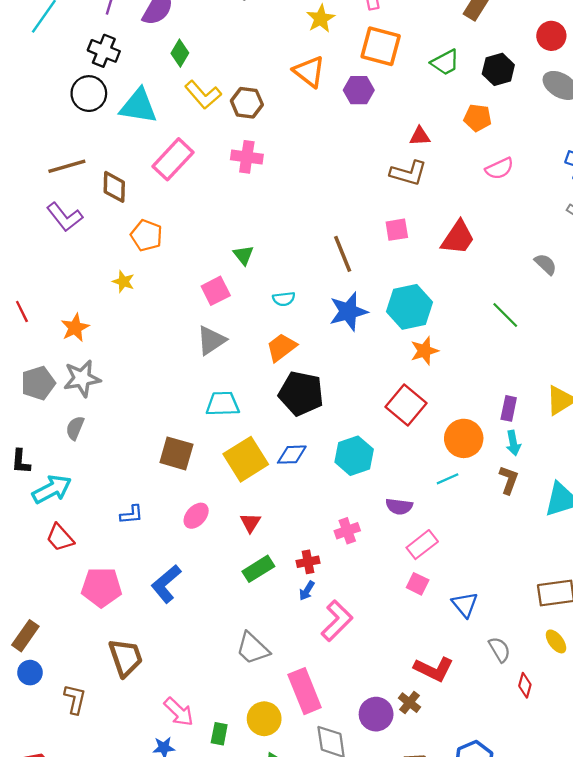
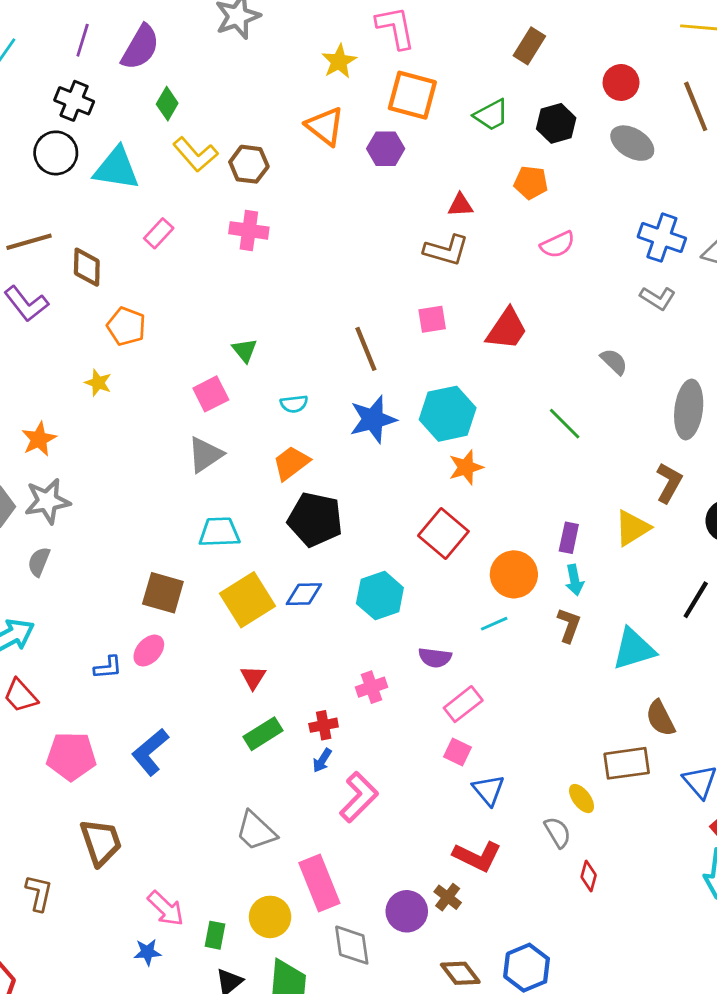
pink rectangle: (173, 159) -> (159, 233), size x0.6
pink ellipse: (196, 516) -> (149, 651), moved
blue triangle: (465, 605) -> (489, 790), moved
yellow ellipse: (556, 641) -> (582, 799), moved

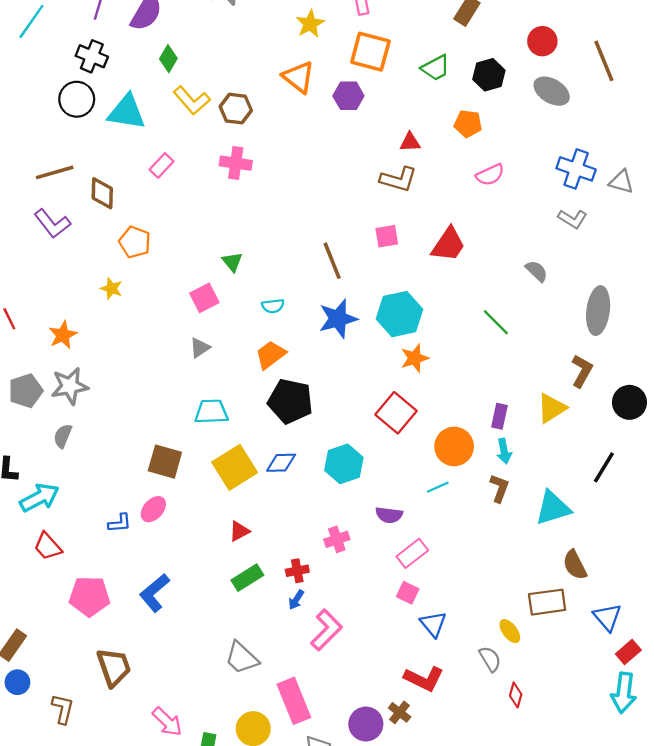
gray triangle: (205, 455) -> (200, 348), size x0.7
red triangle: (253, 677) -> (239, 531), turned 30

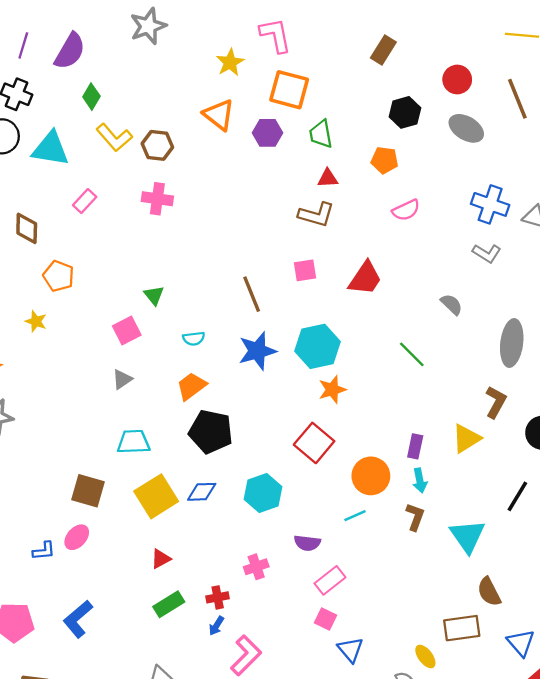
green trapezoid: (436, 68) -> (321, 134), moved, turned 108
cyan triangle: (553, 508) -> (467, 536), turned -48

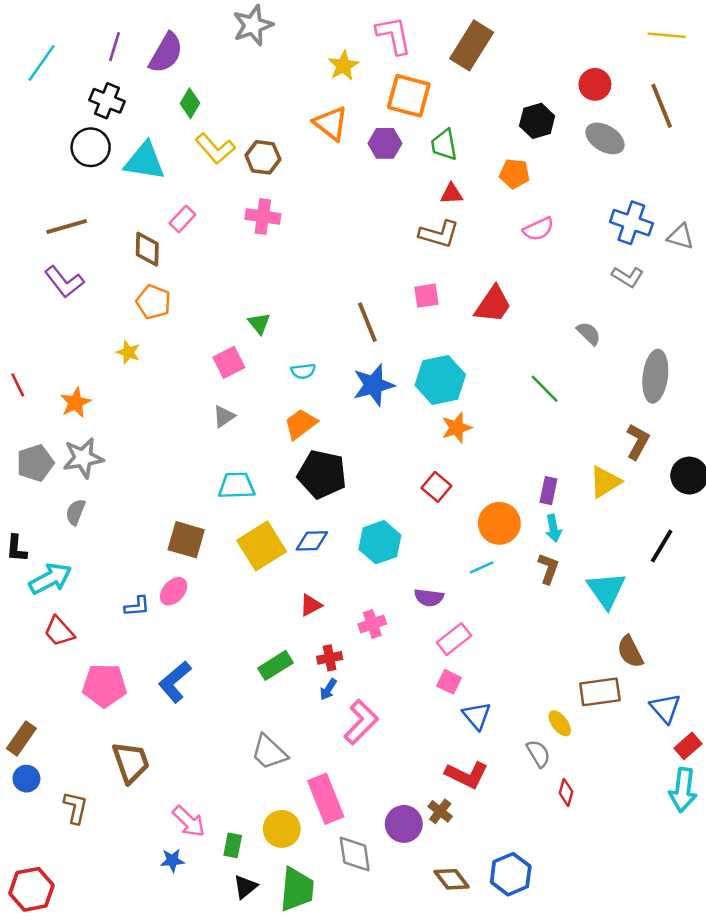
brown rectangle: (383, 50) -> (472, 45), moved, size x1.5
brown diamond: (27, 228) -> (147, 249), moved
red square: (314, 443) -> (436, 487), size x0.7
red triangle: (161, 559) -> (311, 605), moved

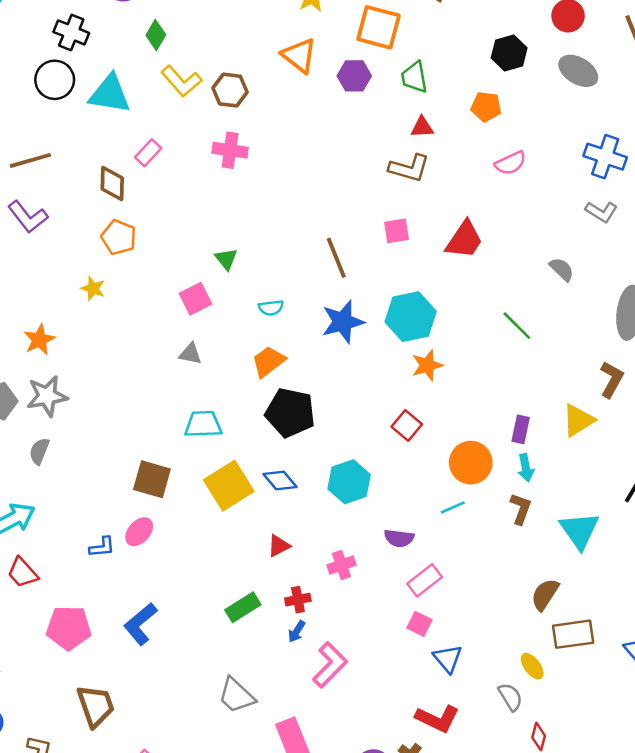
gray triangle: (224, 416) -> (190, 354), turned 45
blue diamond: (312, 541) -> (280, 481), turned 52
brown semicircle: (630, 652) -> (545, 594), moved, turned 60

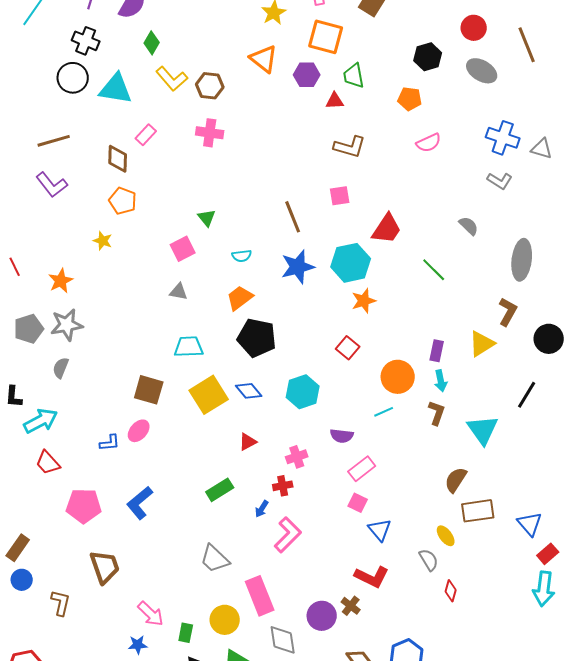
red triangle: (422, 127) -> (335, 101), moved
red trapezoid: (464, 240) -> (387, 229), moved
red cross: (298, 600) -> (283, 486), moved

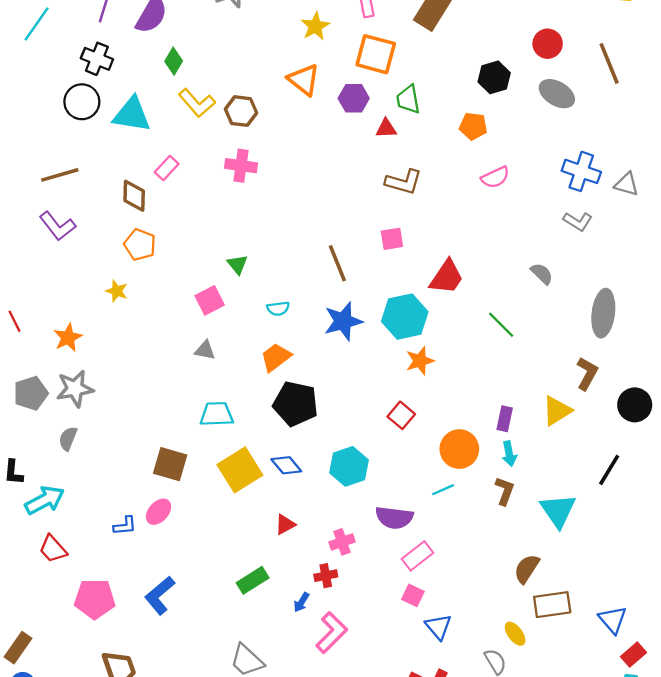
purple semicircle: (342, 436) -> (394, 518), size x1.4

